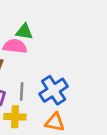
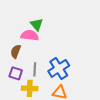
green triangle: (24, 32) -> (37, 24), turned 40

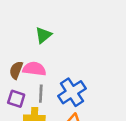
green triangle: (37, 24) -> (43, 35), turned 32
pink semicircle: (30, 35) -> (34, 69), moved

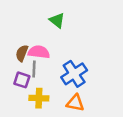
green triangle: (43, 35) -> (57, 20), moved, turned -42
gray line: (41, 94) -> (34, 69), moved

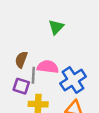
green triangle: (57, 20) -> (56, 27), turned 35
pink semicircle: (39, 52) -> (48, 67), moved

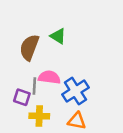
green triangle: (56, 27) -> (58, 36), turned -42
brown semicircle: (21, 60) -> (29, 47), moved, size x1.5

